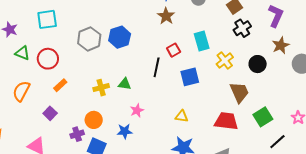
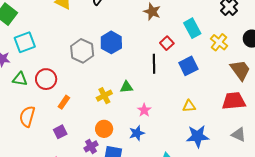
cyan square: (47, 19) -> (25, 42), moved
purple square: (50, 113) -> (60, 132), turned 32

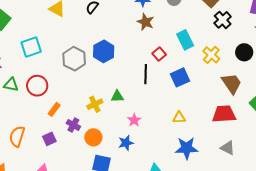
cyan square: (25, 42) -> (31, 47), moved
orange semicircle: (27, 116) -> (17, 136), moved
purple cross: (91, 146) -> (73, 125), moved, turned -32

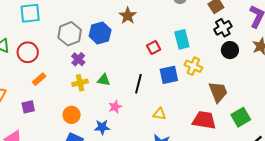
brown star: (146, 22) -> (128, 16), moved
black circle: (244, 52) -> (230, 50), moved
yellow cross: (211, 55) -> (193, 66), moved, turned -30
black line: (146, 74) -> (138, 84), moved
purple cross: (73, 125) -> (78, 59), moved

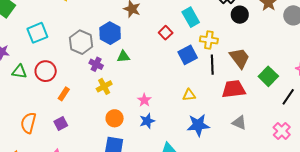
green triangle: (104, 80) -> (123, 57), moved
black line: (138, 84) -> (212, 65), moved
orange circle: (72, 115) -> (115, 118), moved
blue star: (102, 127) -> (147, 121), moved

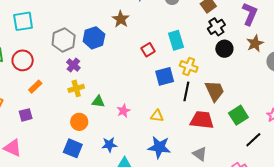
green triangle: (123, 57) -> (98, 101), moved
pink star: (144, 100) -> (123, 111), moved
blue star: (147, 121) -> (109, 145), moved

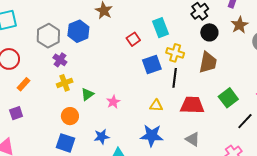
brown trapezoid: (215, 91) -> (208, 62), moved, turned 40
green triangle: (98, 101) -> (87, 94), turned -40
yellow triangle: (157, 116) -> (156, 106), moved

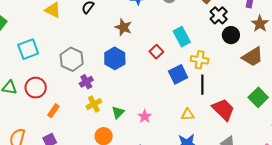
blue hexagon: (78, 31) -> (115, 58), moved
purple cross: (60, 60) -> (86, 82), turned 32
brown trapezoid: (208, 62) -> (253, 57), moved, turned 55
red trapezoid: (192, 105) -> (223, 109), turned 50

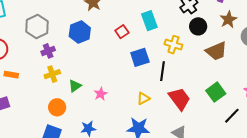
yellow cross: (200, 60) -> (173, 45), moved
orange rectangle: (53, 111) -> (11, 75), turned 56
yellow triangle: (188, 114) -> (143, 98), turned -32

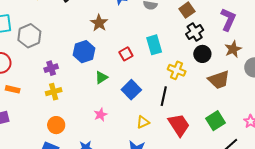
gray hexagon: (37, 27) -> (29, 36), moved
blue square: (140, 57) -> (131, 90), moved, turned -30
green triangle: (75, 86) -> (101, 78), moved

